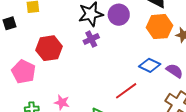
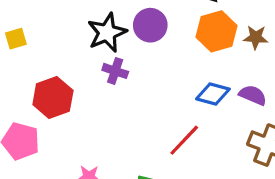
purple cross: (91, 39) -> (115, 71), turned -35

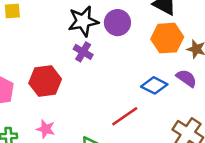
purple semicircle: (253, 95) -> (186, 78), moved
red hexagon: (53, 97) -> (45, 81), moved

